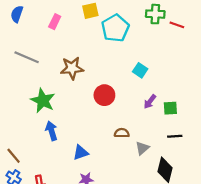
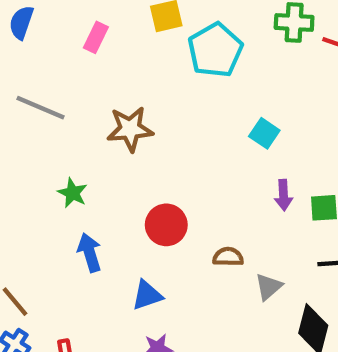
red circle: (104, 95) -> (166, 225), moved
green star: (43, 101) -> (73, 193), size x0.6
purple arrow: (150, 102) -> (283, 195), turned -40

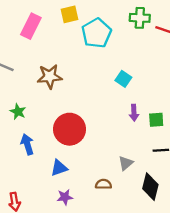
pink rectangle: (96, 37) -> (31, 26), size x1.5
red circle: (166, 225) -> (70, 129), size x1.4
brown semicircle: (228, 257) -> (103, 184), moved

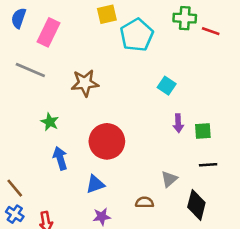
pink rectangle: (31, 26) -> (48, 32), moved

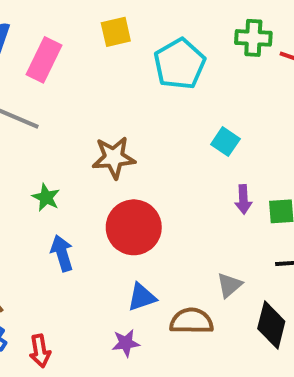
yellow square: (107, 14) -> (116, 32), moved
brown star: (85, 83) -> (114, 158), moved
blue triangle: (95, 184) -> (142, 297), moved
brown semicircle: (145, 202) -> (192, 321), size x1.5

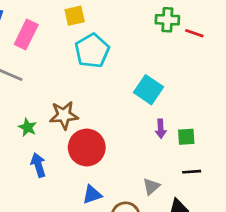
cyan pentagon: (180, 64) -> (92, 51), moved
cyan square: (225, 142) -> (149, 90), size x1.5
brown star: (114, 158) -> (64, 115), moved

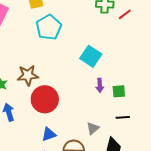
red line: (194, 33) -> (125, 14), turned -56

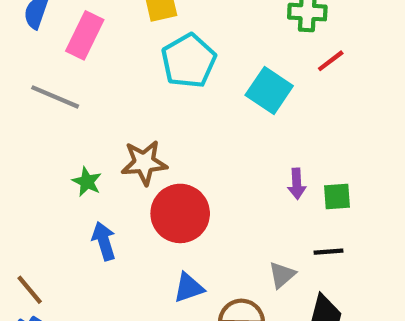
red line: (125, 14) -> (331, 61), moved
cyan square: (91, 56) -> (269, 91), moved
black line: (123, 117) -> (329, 252), moved

